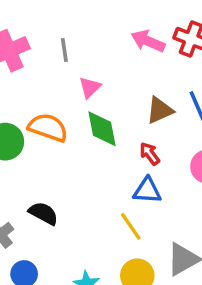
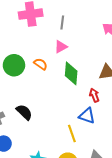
pink triangle: (90, 87) -> (61, 47), moved
orange semicircle: (48, 127) -> (41, 64), size x0.6

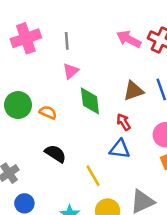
orange semicircle: (41, 64) -> (48, 112), moved
black semicircle: (24, 112) -> (55, 154), moved
yellow line: (72, 134) -> (93, 176), moved

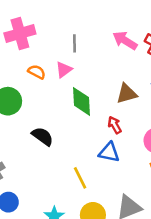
gray line: (67, 41) -> (75, 43), moved
orange semicircle: (48, 112) -> (37, 72), moved
black semicircle: (55, 154) -> (43, 136), moved

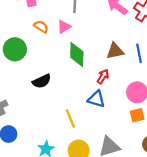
red arrow: (115, 125) -> (103, 77), turned 56
black semicircle: (43, 136) -> (42, 81), turned 114

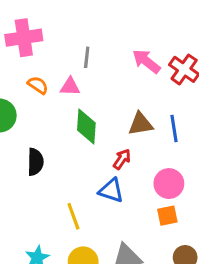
pink triangle: (64, 27) -> (70, 87), turned 32
black semicircle: (42, 81) -> (35, 162), turned -66

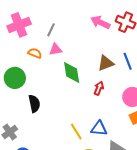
gray line: (87, 57) -> (51, 30), moved, turned 32
black semicircle: (35, 162) -> (34, 104), moved
blue triangle: (111, 190) -> (99, 128), moved

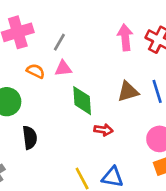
pink arrow: (100, 22) -> (125, 37), turned 54
red arrow: (99, 88) -> (103, 130), moved, turned 72

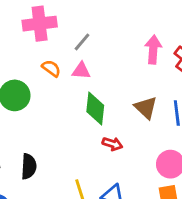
brown triangle: (128, 92) -> (146, 108), turned 50
black semicircle: (30, 138) -> (29, 166), moved

